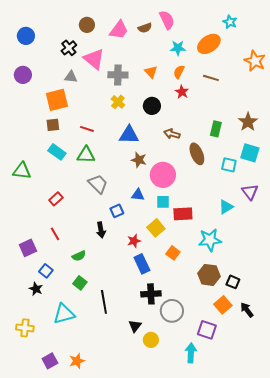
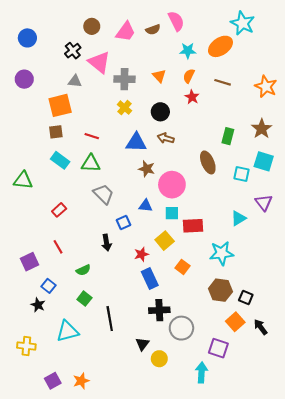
cyan star: (230, 22) -> (243, 23), size x1.6
orange star: (255, 61) -> (266, 86), moved
brown arrow: (172, 134) -> (166, 138), moved

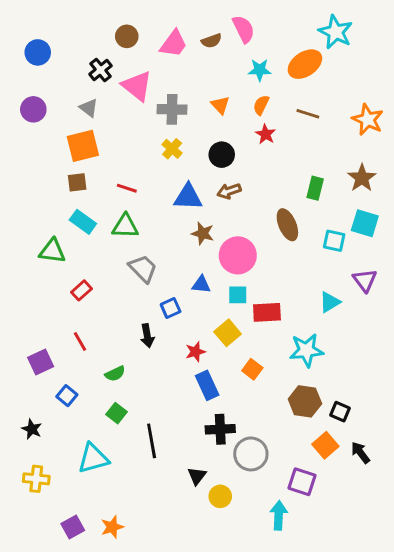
gray triangle: (75, 81) -> (89, 108), moved, turned 32
brown arrow: (166, 138) -> (229, 191), turned -35
green triangle: (23, 180) -> (52, 251), moved
black star: (38, 305) -> (32, 429), moved

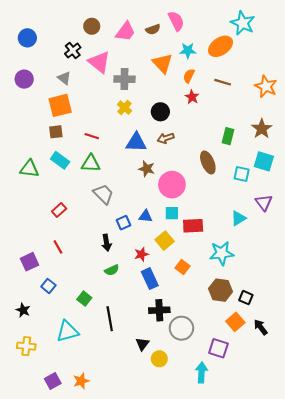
orange triangle: (220, 105) -> (162, 63), moved, size x1.5
green triangle: (52, 251) -> (29, 169), moved
blue triangle: (201, 285) -> (146, 216), moved
green semicircle: (115, 374) -> (112, 270), moved

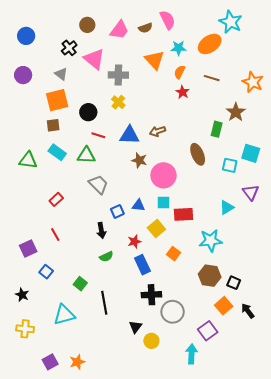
black circle: (160, 112) -> (88, 112), moved
brown star: (262, 129) -> (236, 112), moved
red line: (92, 136) -> (98, 135), moved
purple square: (218, 348) -> (208, 331), turned 36

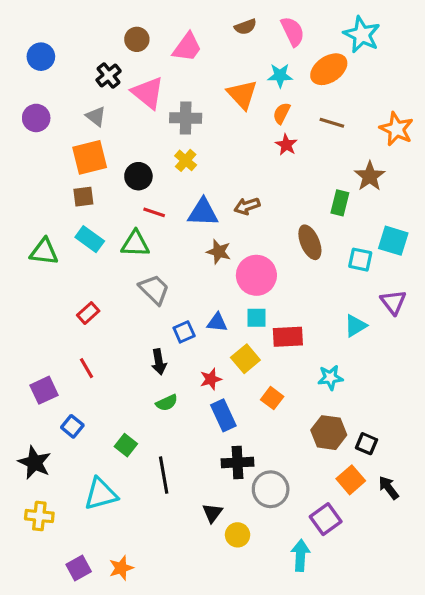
pink semicircle: (168, 20) -> (293, 31), moved
brown semicircle: (145, 28) -> (245, 27), moved
cyan star: (211, 241) -> (330, 378), size x0.7
black star: (22, 295) -> (35, 463), size x1.5

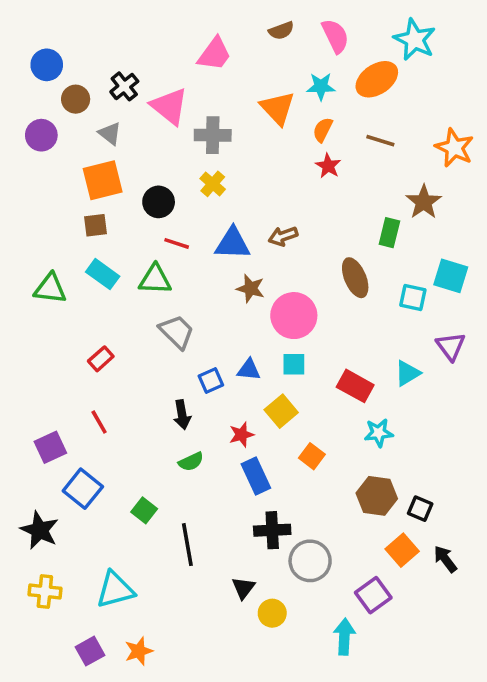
brown circle: (137, 39) -> (76, 99), moved
red rectangle: (288, 337) -> (355, 386), moved, turned 32
blue square: (72, 426) -> (83, 489), size x1.5
cyan triangle: (101, 494) -> (115, 590), moved

